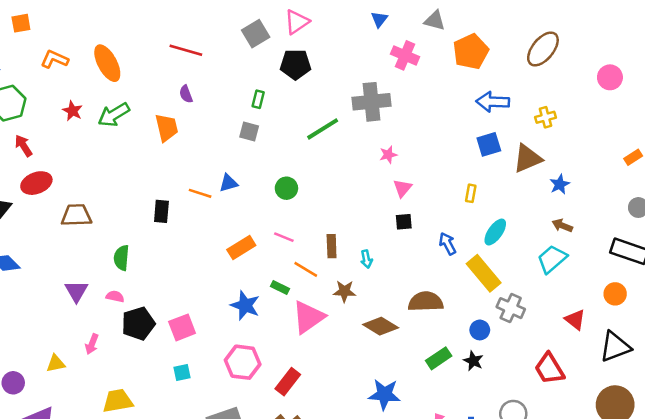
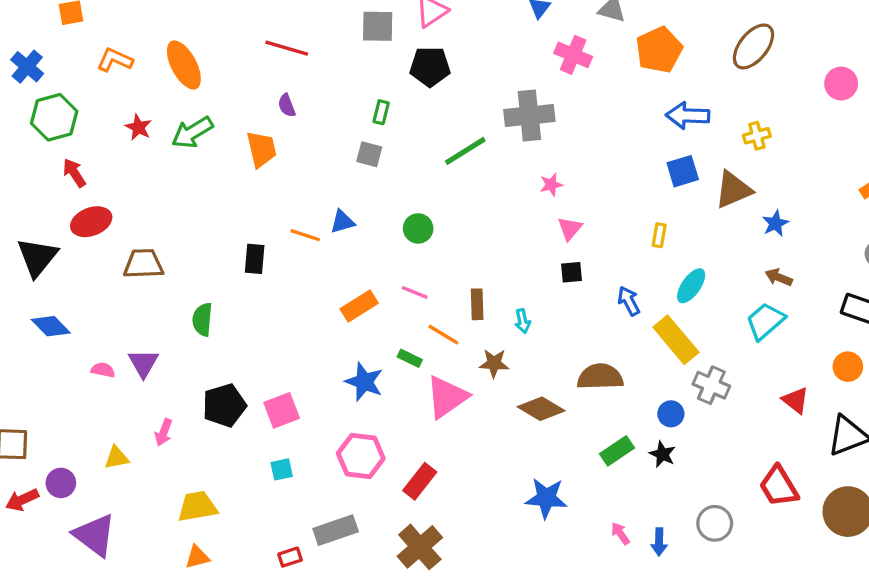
gray square: (256, 34) -> (378, 26), turned 32
pink semicircle: (115, 296) -> (103, 370), moved
red trapezoid: (549, 369) -> (779, 486), moved

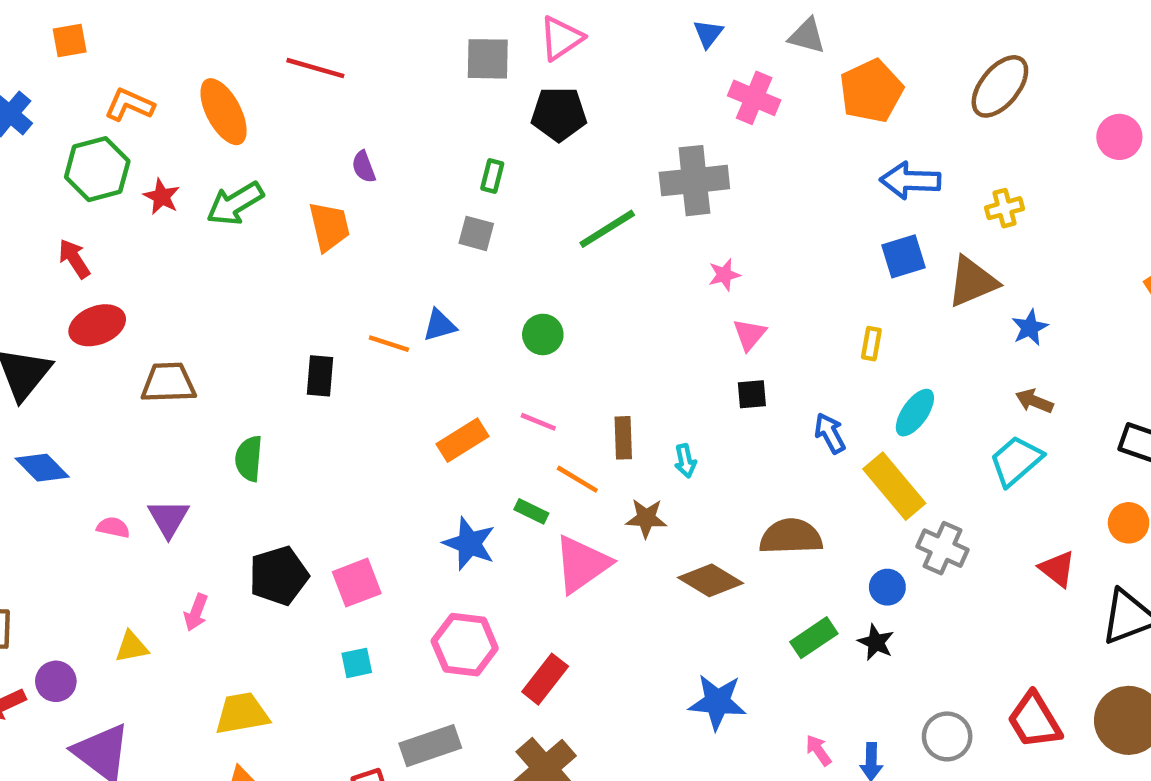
red line: (287, 48) -> (315, 68), moved
green hexagon: (54, 117) -> (97, 169), moved
red trapezoid: (779, 486) -> (1034, 720), moved

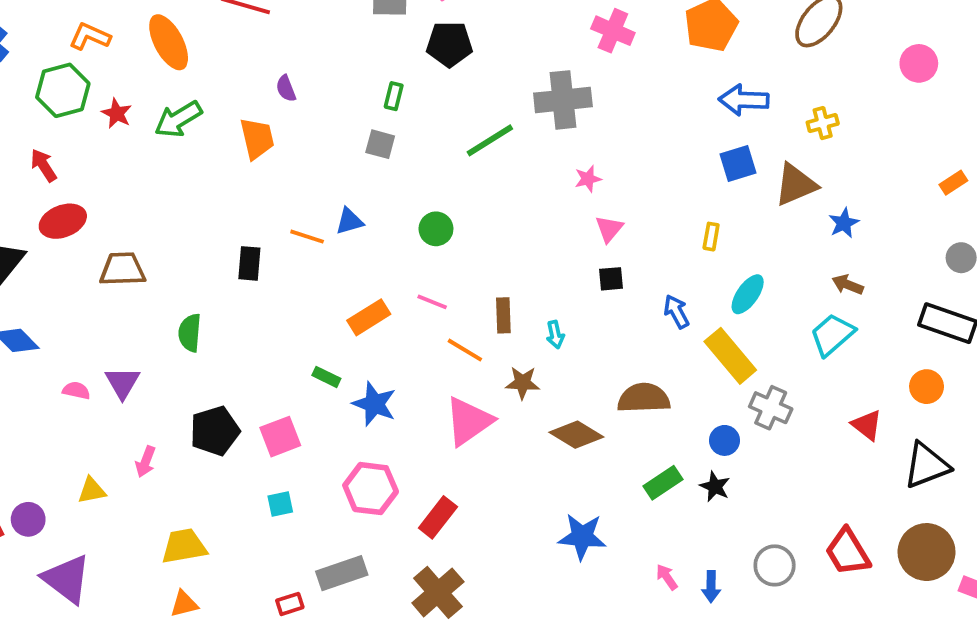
green rectangle: (531, 511) -> (326, 377), moved

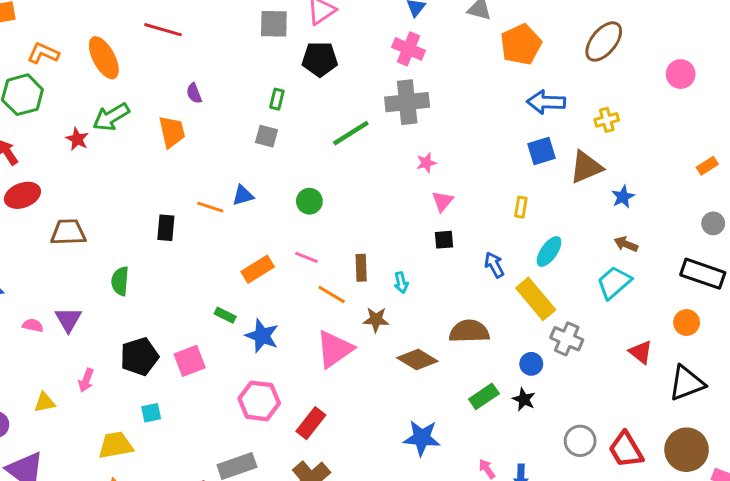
pink cross: (613, 31) -> (408, 49), moved
red star: (117, 113) -> (77, 139), moved
cyan square: (280, 504) -> (151, 413), moved
gray circle: (775, 565) -> (580, 441), moved

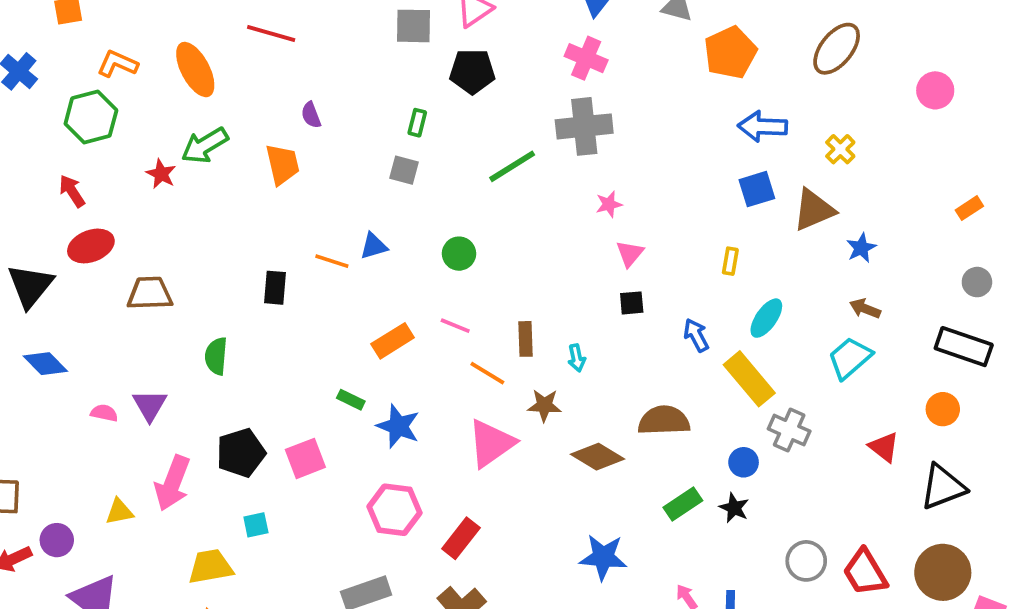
yellow cross: (607, 120) -> (840, 149), turned -30
pink arrow: (86, 380) -> (173, 483), size x1.8

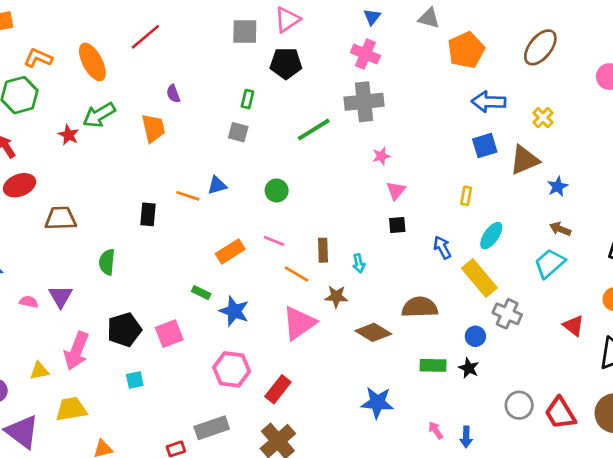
red line: (271, 33) -> (145, 37), turned -56
green rectangle: (683, 504) -> (433, 365), turned 35
yellow trapezoid: (210, 567) -> (71, 409), moved

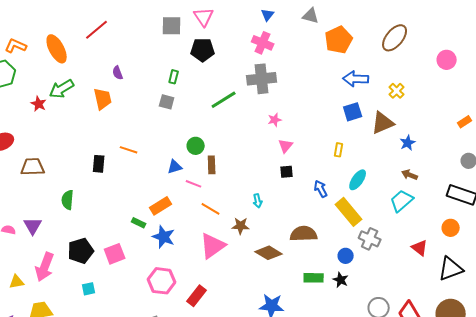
pink triangle: (287, 20) -> (204, 17), turned -30
blue triangle: (217, 185) -> (175, 167), moved
brown rectangle: (323, 250) -> (212, 165), moved
orange rectangle: (230, 251) -> (161, 206), moved

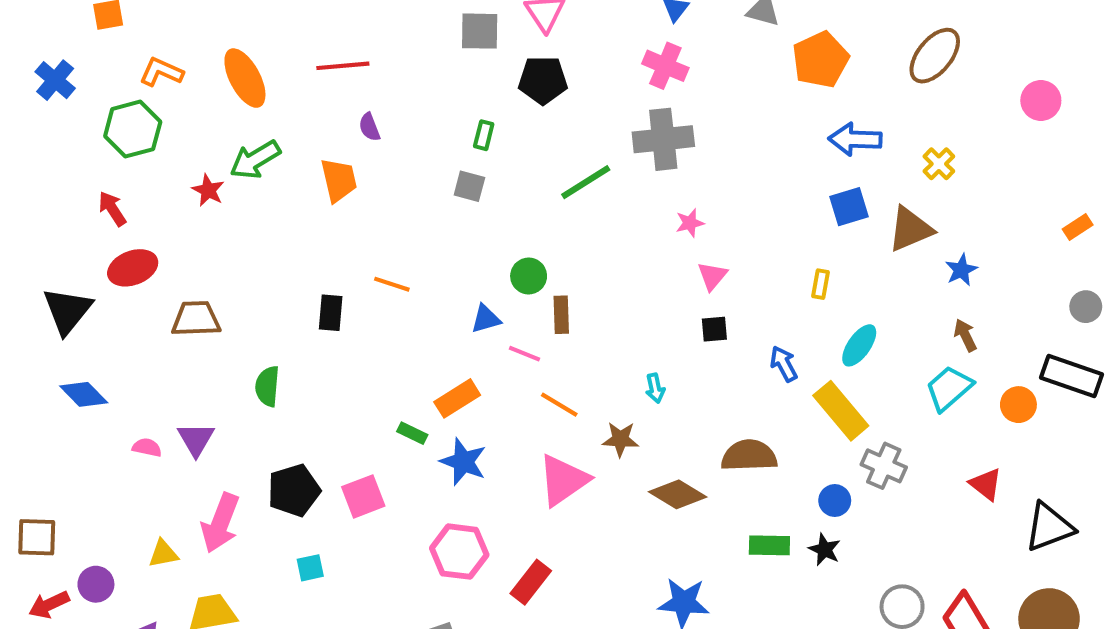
red line: (97, 30) -> (343, 66), moved, turned 35
brown arrow: (410, 175) -> (965, 335), turned 42
orange circle: (451, 228) -> (1018, 405), moved

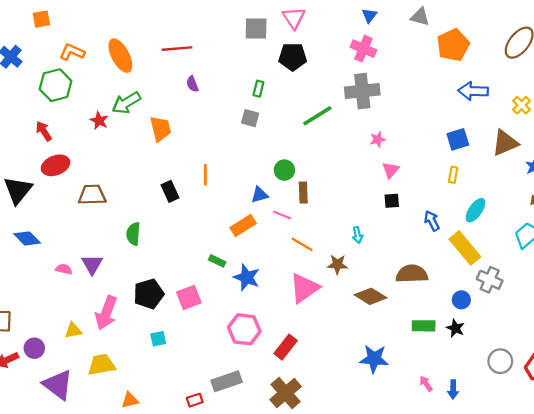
orange trapezoid: (339, 180) -> (161, 129), moved
blue square: (849, 207) -> (458, 139), moved
orange line: (392, 284) -> (205, 175), turned 72
black rectangle: (331, 313) -> (170, 191), turned -30
orange rectangle: (457, 398) -> (243, 226), moved

